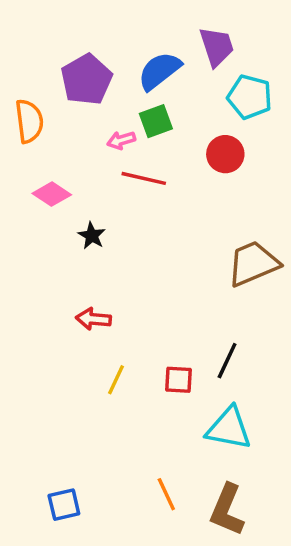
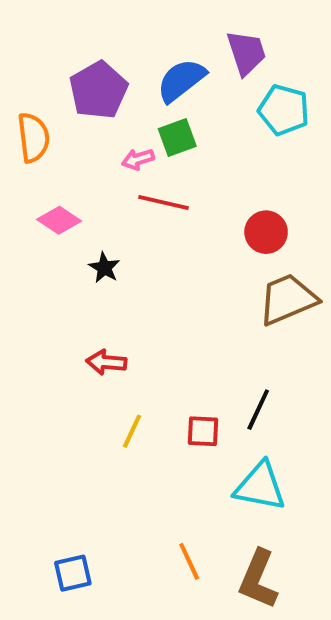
red circle: (225, 154) -> (266, 232), moved

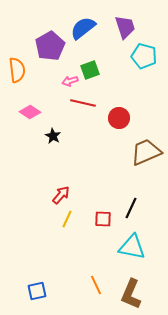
blue semicircle: (181, 80) -> (83, 28), moved
red circle: (266, 232) -> (119, 118), moved
red arrow: (106, 362) -> (61, 195), moved, turned 126

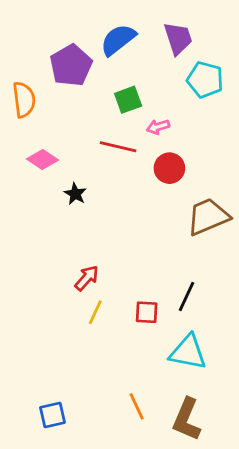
pink arrow: (70, 81) -> (158, 127), moved

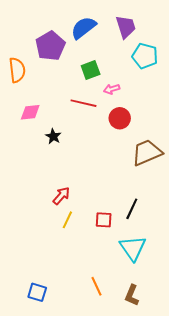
pink diamond: (42, 160) -> (30, 112), turned -40
cyan triangle: (188, 352) -> (133, 248), turned 44
blue square: (52, 415) -> (37, 292), turned 30
brown L-shape: (187, 419) -> (132, 295), size x0.7

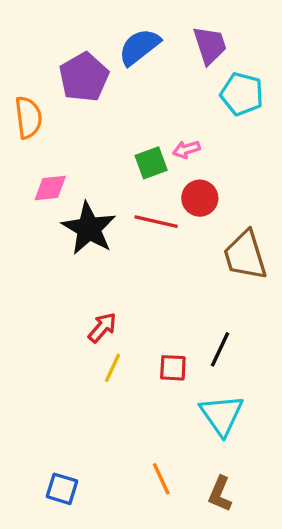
green square: (91, 70) -> (151, 163), moved
red line: (83, 103) -> (156, 222), moved
black star: (53, 136) -> (89, 228), size x2.0
brown trapezoid: (147, 152) -> (245, 255), turned -84

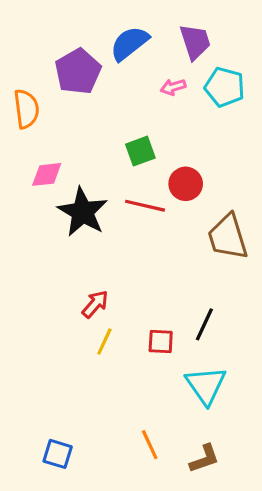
pink arrow: (186, 149) -> (173, 87), moved
brown L-shape: (220, 494) -> (204, 459), turned -132

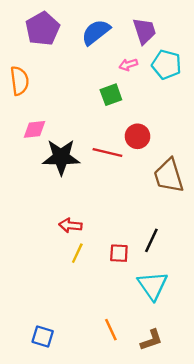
purple pentagon: (78, 71) -> (43, 29), moved
green square: (140, 151) -> (111, 95), moved
black star: (83, 212) -> (61, 157), turned -30
red arrow: (95, 304) -> (70, 225), turned -125

